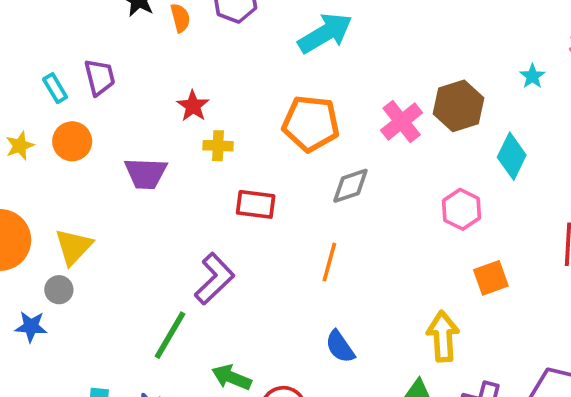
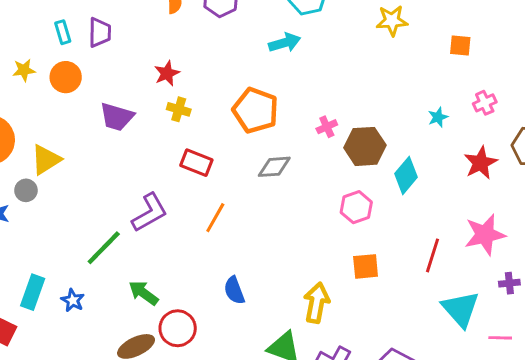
cyan arrow: (325, 33) -> (285, 43), size x0.7
brown hexagon: (458, 106) -> (365, 146), moved
pink cross: (402, 122) -> (327, 127), size x0.6
orange line: (329, 262) -> (215, 218), moved

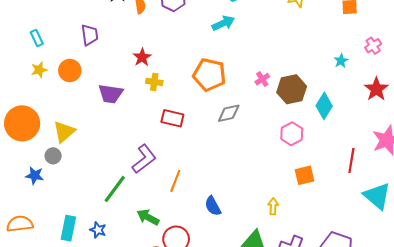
cyan rectangle: (63, 32) -> (37, 38), moved
orange line: (215, 218) -> (175, 181), moved
yellow arrow: (317, 303) -> (273, 206), size x0.6

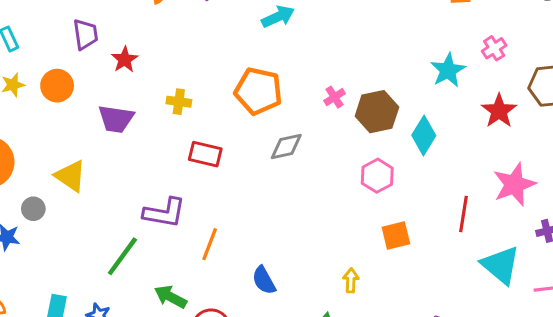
red star: (142, 57) -> (125, 59), moved
cyan star: (341, 61) -> (448, 70), size x1.6
yellow triangle: (64, 132) -> (71, 176), moved, turned -45
purple L-shape: (144, 159) -> (164, 213), turned 48

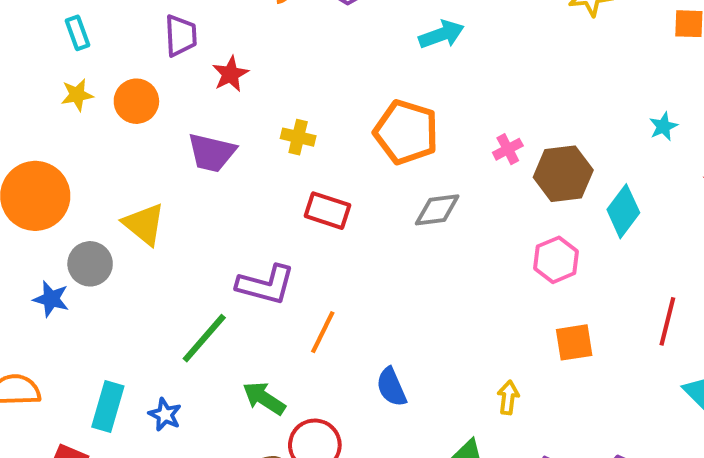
cyan star: (448, 70) -> (663, 126), size x0.6
gray circle: (33, 209) -> (90, 264), size x1.4

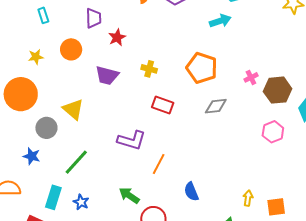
yellow star: (77, 95) -> (36, 57), moved
blue star: (51, 299) -> (32, 156), moved
green line: (204, 338) -> (76, 162), moved
orange square: (574, 342) -> (276, 207), moved

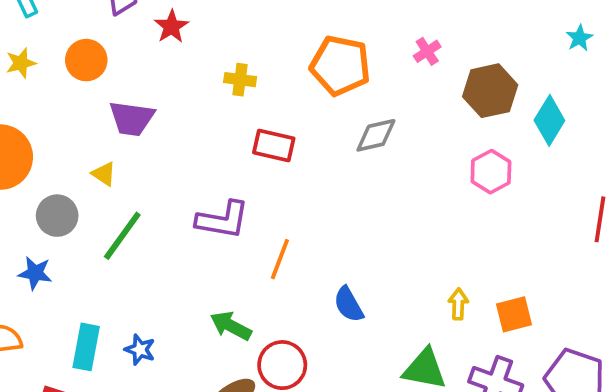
yellow star: (36, 57) -> (21, 63), moved
purple trapezoid: (107, 75) -> (132, 118), moved
pink cross: (251, 77) -> (427, 51), moved
yellow triangle: (73, 109) -> (104, 174), size x0.6
green line: (76, 162) -> (122, 236), moved

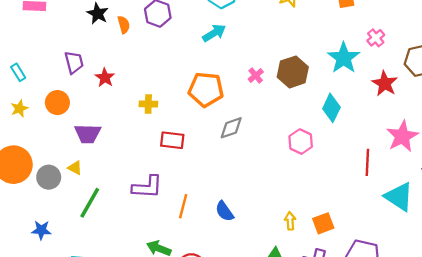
cyan star: (579, 38) -> (344, 58), size x2.0
brown hexagon: (490, 91) -> (293, 72), moved
gray circle: (57, 216) -> (49, 177), moved
blue semicircle: (349, 304) -> (224, 211), moved

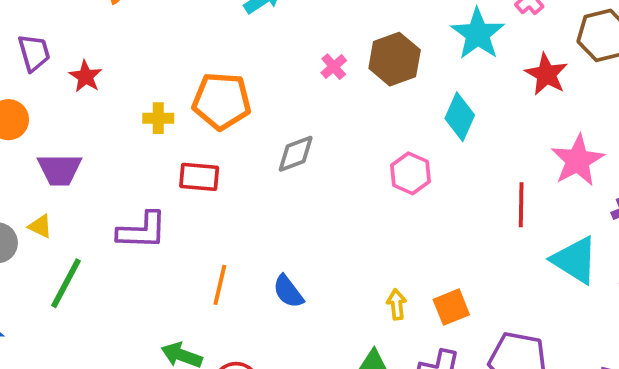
orange pentagon: (206, 89) -> (222, 101), moved
purple L-shape: (147, 187) -> (142, 231), moved

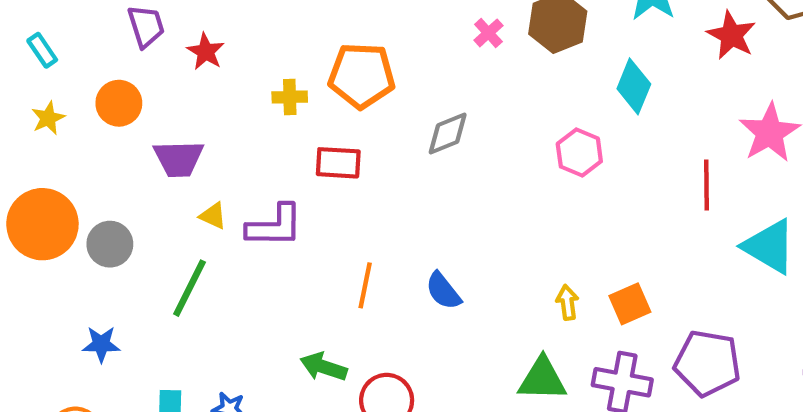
yellow triangle: (40, 226) -> (213, 216), moved

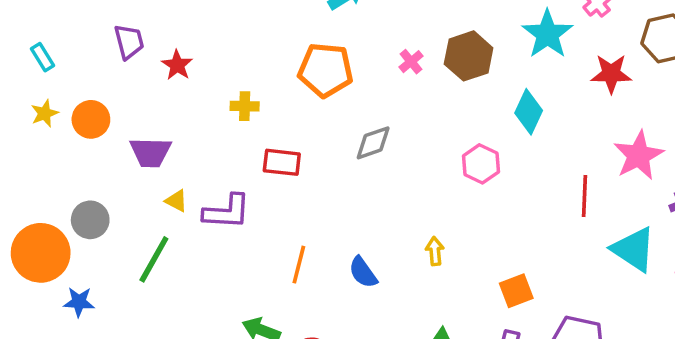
red star: (731, 35) -> (611, 74), turned -30
orange pentagon: (362, 76) -> (326, 70), moved
orange circle: (119, 103) -> (91, 119), moved
orange circle: (42, 224) -> (41, 253), moved
yellow arrow: (567, 302) -> (435, 251), moved

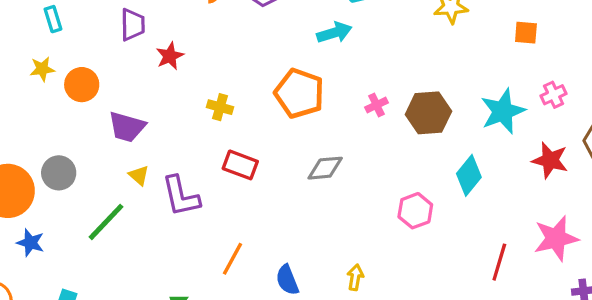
purple L-shape: (227, 212) -> (181, 196), turned 60

